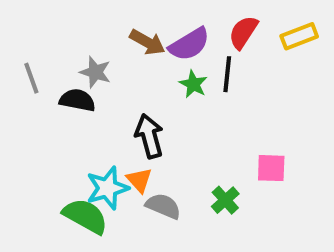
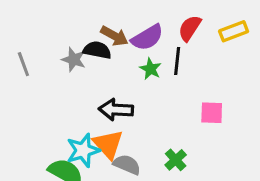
black semicircle: (77, 100) -> (97, 50), moved
black arrow: (149, 136) -> (116, 110), turned -72
pink square: (271, 168) -> (212, 113), moved
orange triangle: (139, 180) -> (108, 144), size x1.5

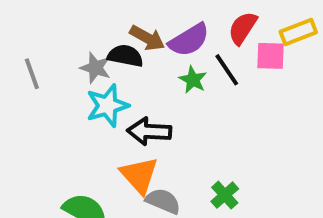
black line: (177, 61) -> (227, 70), turned -40
pink square: (212, 113) -> (270, 56), moved
cyan star: (83, 150) -> (107, 106), moved

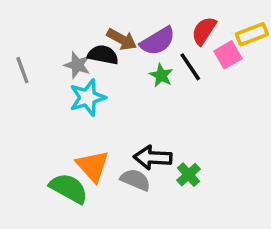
pink square: (270, 56) -> (228, 55), turned -32
black arrow: (149, 131) -> (153, 158), moved
orange triangle: (139, 175) -> (93, 166), moved

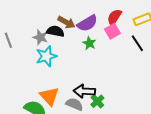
pink square: (228, 55) -> (112, 31), moved
black line: (190, 67) -> (137, 43), moved
green cross: (189, 175) -> (97, 101), moved

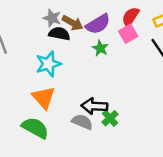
gray star: (40, 37) -> (52, 18), moved
orange triangle: (49, 96) -> (44, 98), moved

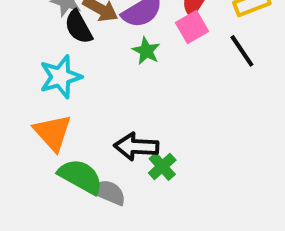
black semicircle: (59, 34) -> (78, 27), turned -130
gray semicircle: (82, 122) -> (108, 192), moved
green semicircle: (35, 128) -> (80, 176), moved

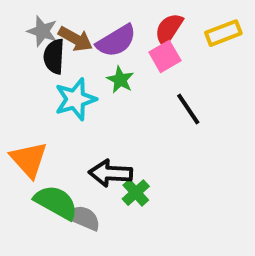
black semicircle: (78, 27) -> (54, 56), turned 32
black line: (242, 51) -> (188, 109), moved
cyan star: (61, 77) -> (75, 99), moved

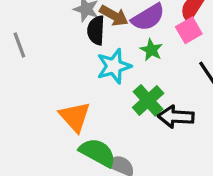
black arrow: (110, 173) -> (176, 117), moved
green cross: (136, 193) -> (148, 100), moved, size x1.4

